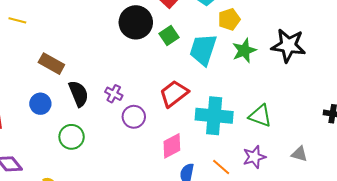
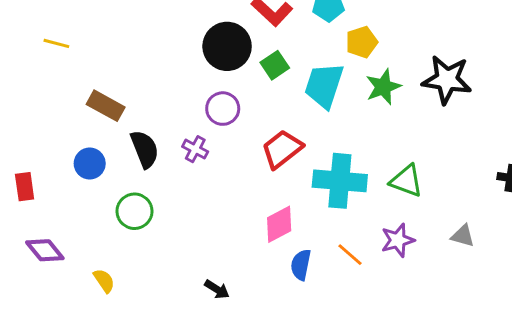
purple circle: (134, 117) -> (223, 109), moved

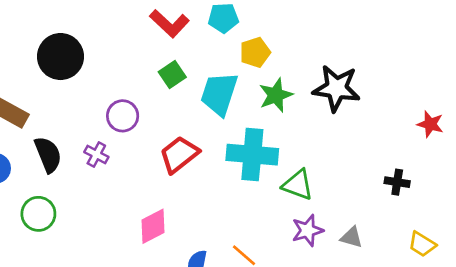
black circle: (227, 46) -> (60, 57), moved
cyan cross: (340, 181) -> (252, 155), moved
pink diamond: (279, 224) -> (153, 226), moved
purple star: (398, 240) -> (307, 230), moved

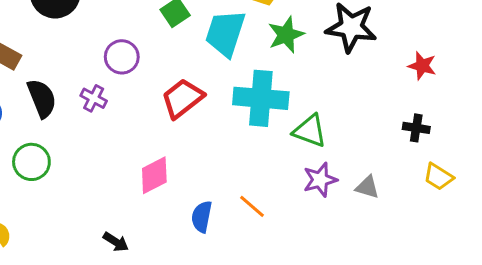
red star: (430, 124) -> (422, 66), moved
yellow trapezoid: (422, 244) -> (438, 177), moved

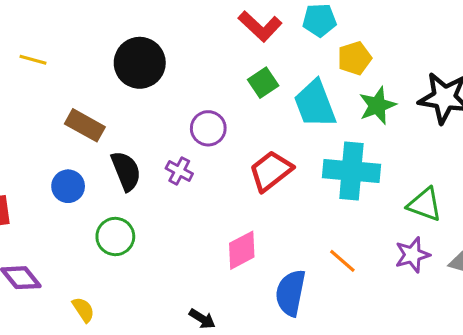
cyan trapezoid: (225, 33) -> (315, 104), turned -39
green triangle: (310, 131) -> (425, 205), moved
orange line: (252, 206) -> (342, 261), moved
blue semicircle: (202, 217) -> (291, 293), size x1.4

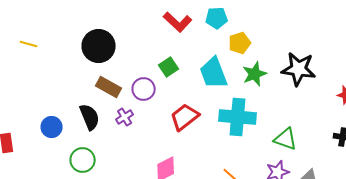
green square: (263, 83) -> (169, 67), moved
brown rectangle: (85, 125) -> (109, 87), moved
purple cross: (179, 171) -> (125, 117), turned 30

